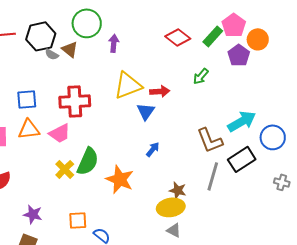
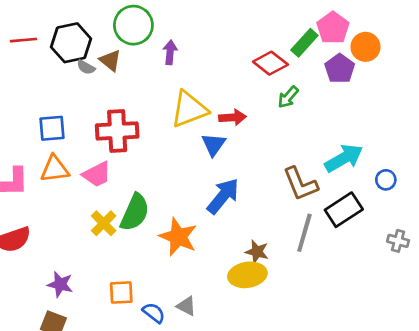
red diamond: (178, 37) -> (270, 63), moved
blue circle: (273, 137) -> (386, 180), size x0.6
blue arrow: (153, 149) -> (223, 196), size x1.8
gray triangle: (174, 230) -> (186, 306), moved

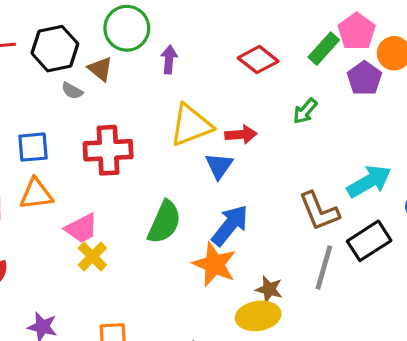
red diamond: (270, 63) -> (258, 60), moved
gray semicircle: (86, 67) -> (72, 91), moved
pink trapezoid: (97, 174) -> (81, 228), moved
green semicircle: (135, 212) -> (164, 222), moved
orange star: (178, 237) -> (214, 264), moved

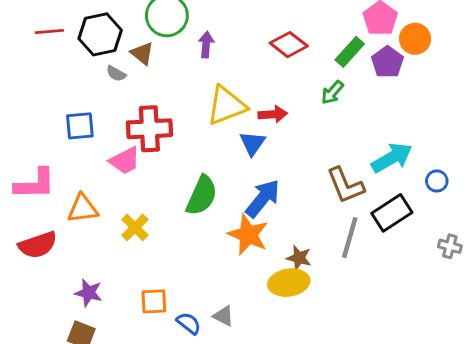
green rectangle: (324, 49) -> (350, 52), moved
orange triangle: (36, 194) -> (83, 209), moved
pink trapezoid: (81, 228) -> (125, 161), moved

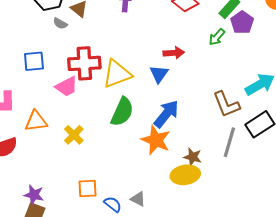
purple pentagon: (387, 62) -> (242, 22), moved
yellow triangle: (226, 106) -> (117, 74), moved
purple star: (89, 293) -> (34, 195), moved

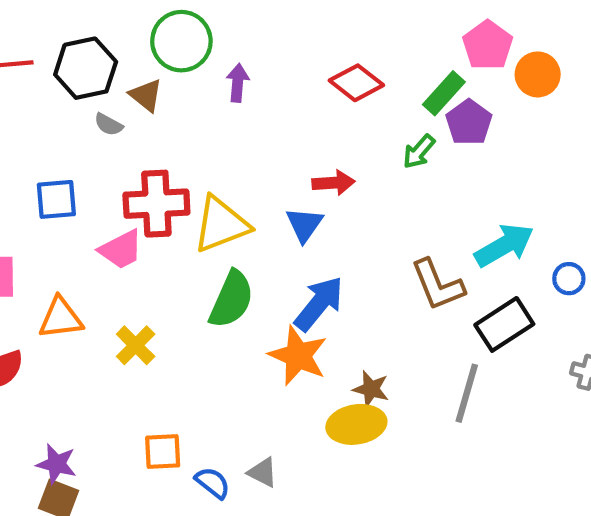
gray line: (229, 142) -> (467, 393), moved

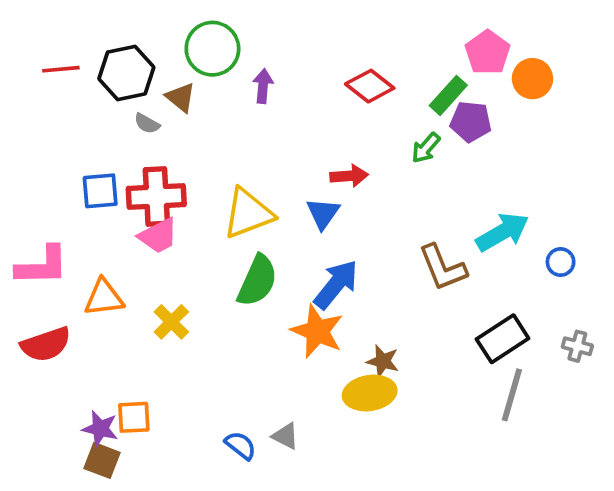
purple pentagon: (469, 122) -> (471, 122), turned -30
red cross: (156, 204) -> (156, 197), moved
black rectangle: (504, 324) -> (503, 339), moved
gray line: (467, 393) -> (512, 395), moved
orange square: (163, 451) -> (134, 417), moved

